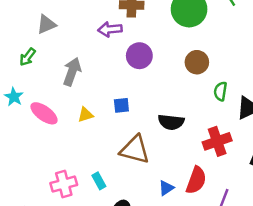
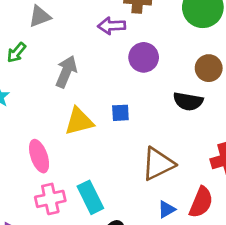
pink ellipse: (44, 113) -> (39, 156), moved, turned 32
yellow triangle: (85, 115) -> (79, 121), size x1.6
black semicircle: (171, 122) -> (188, 101), moved
brown triangle: (135, 150) -> (158, 164), moved, turned -44
cyan rectangle: (99, 181) -> (90, 197), size x1.6

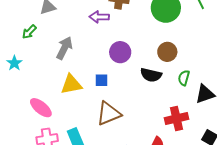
purple circle: (144, 57) -> (120, 52), moved
pink ellipse: (39, 156) -> (41, 108), turned -35
brown triangle: (158, 164) -> (109, 114), moved

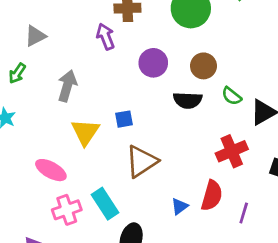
purple arrow: (99, 17) -> (105, 37), turned 78
purple circle: (120, 52) -> (153, 63), moved
green semicircle: (184, 78) -> (232, 96), turned -56
yellow triangle: (71, 84) -> (85, 132), turned -35

